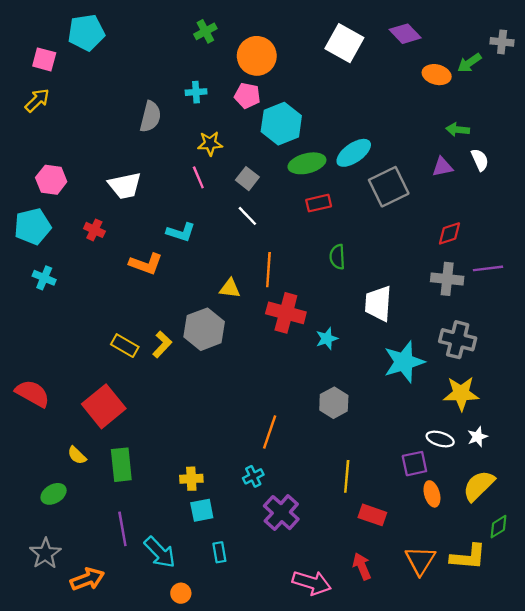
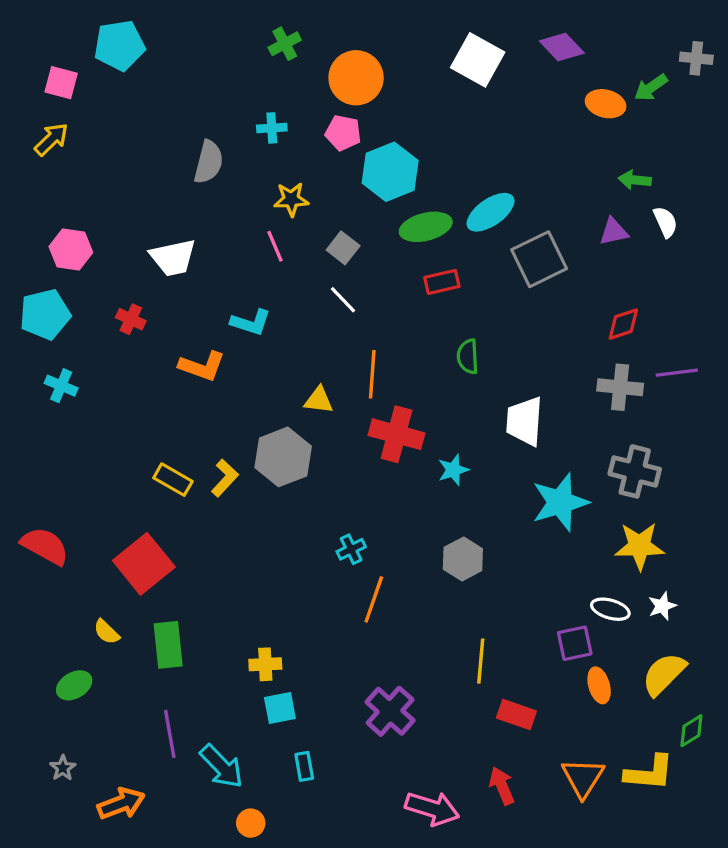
cyan cross: (253, 476) -> (351, 549), moved
gray star: (45, 553) -> (63, 768), size x0.6

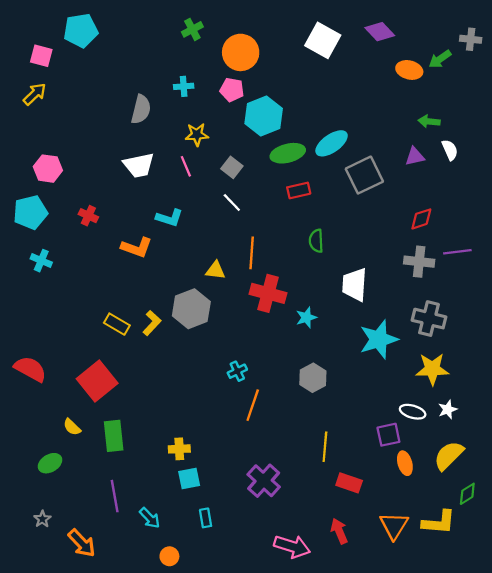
white trapezoid: (173, 258) -> (139, 165), moved
cyan arrow: (222, 766) -> (150, 518), size x0.7
orange arrow: (121, 804) -> (82, 543), turned 68

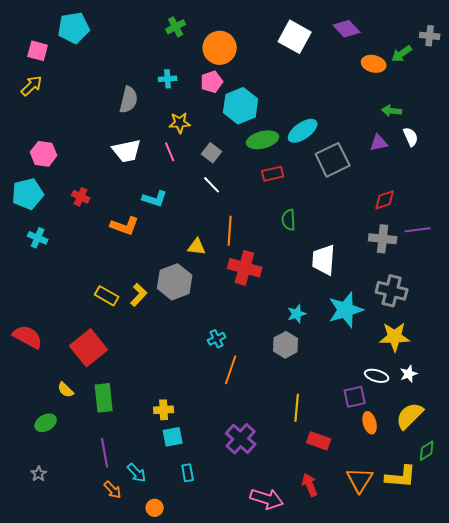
pink pentagon: (232, 90) -> (212, 82), turned -30
cyan star: (306, 317) -> (297, 314), moved
orange arrow: (82, 543) -> (113, 490), moved, size x0.7

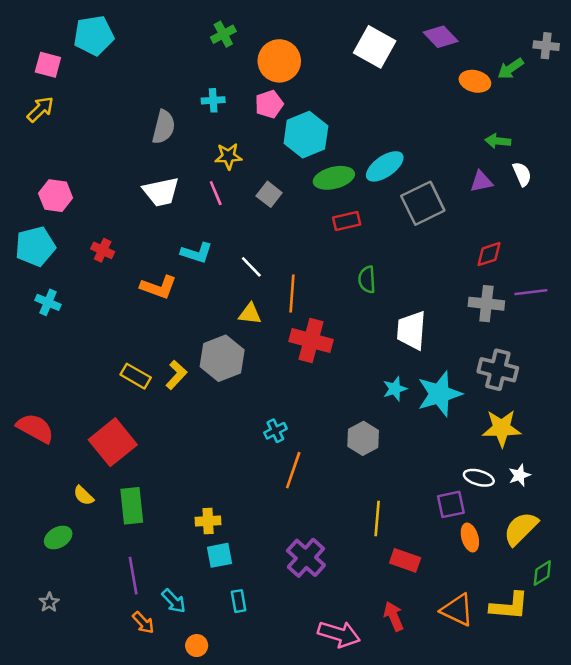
white line: (212, 185) -> (251, 267), moved
cyan star: (297, 314) -> (395, 389), moved
orange triangle: (360, 480) -> (457, 610), turned -36

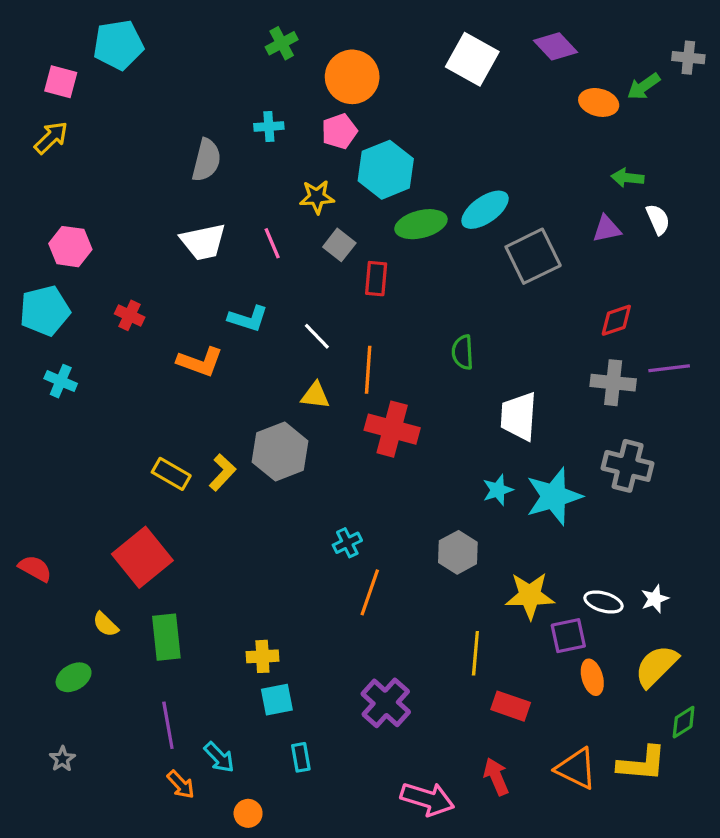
yellow star: (228, 156) -> (317, 197), moved
red rectangle: (347, 221) -> (376, 279), moved, turned -72
red semicircle: (35, 428) -> (35, 568), moved, size x0.7
yellow star: (502, 428) -> (530, 596), moved

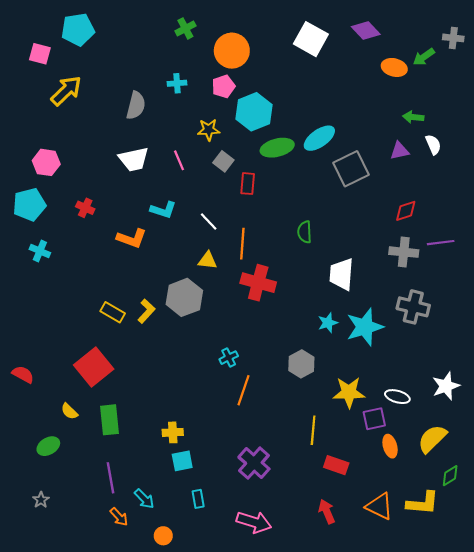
yellow arrow: (51, 138) -> (66, 91), moved, size x1.4
white star: (655, 599) -> (446, 386), moved, size x1.5
pink arrow: (427, 799) -> (254, 522), moved

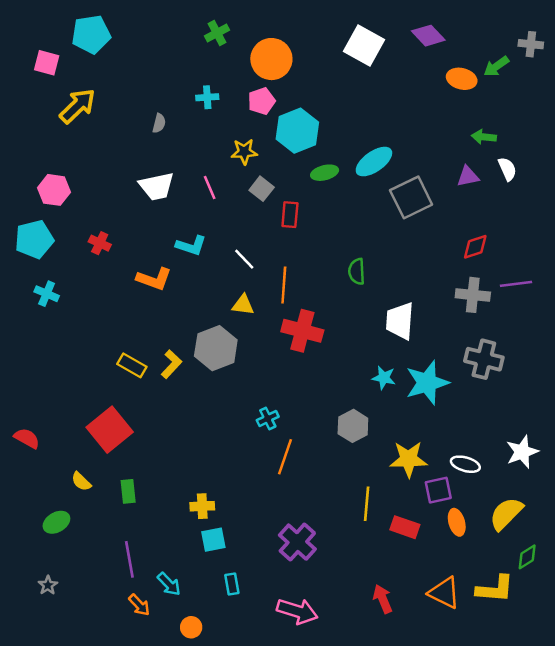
gray semicircle: (136, 105) -> (159, 123), size x0.6
green ellipse: (277, 148) -> (325, 173), size x0.7
cyan star: (328, 323) -> (384, 378), turned 30
green rectangle: (109, 420) -> (128, 491), size x0.7
red rectangle: (336, 465) -> (405, 527), moved

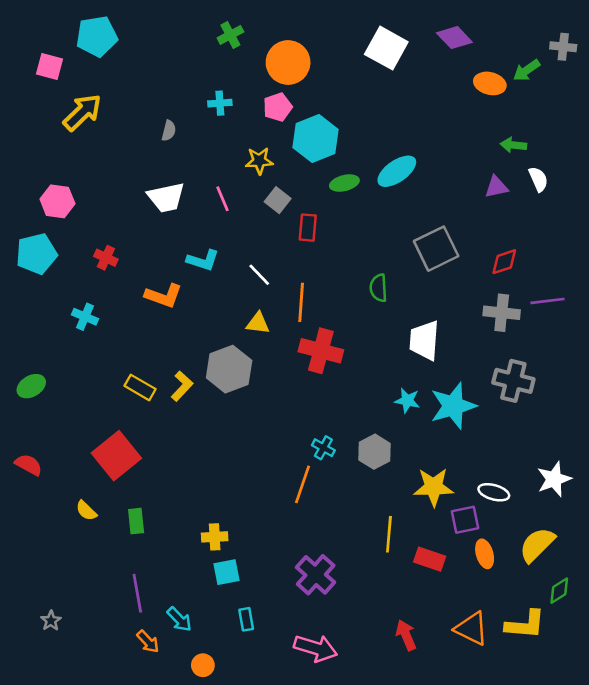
gray square: (411, 197) -> (436, 249), moved
cyan cross: (47, 294) -> (85, 317), moved
cyan cross: (268, 418) -> (323, 448), moved, turned -35
green ellipse: (56, 522) -> (31, 386), moved

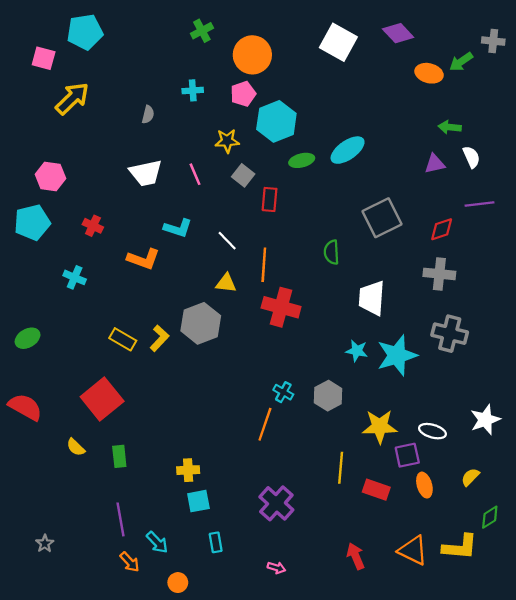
purple line: (547, 301) -> (479, 204), moved
red semicircle: (29, 465) -> (25, 407), size x1.4
yellow semicircle: (537, 545) -> (470, 477), size x0.6
pink arrow: (316, 648) -> (276, 568), size x0.5

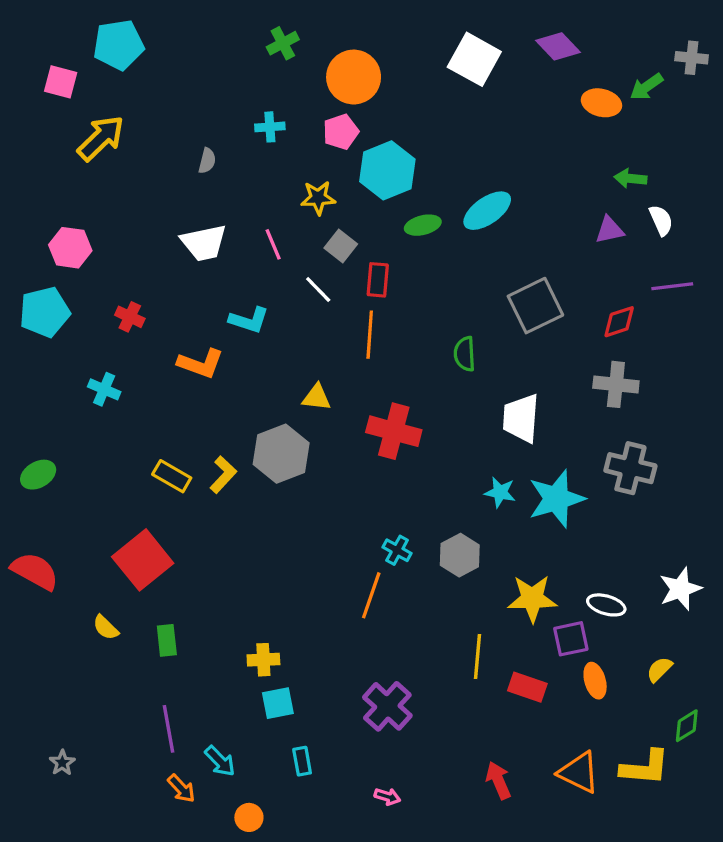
white line: (227, 241) -> (318, 289), moved
orange line: (264, 265) -> (370, 335), moved

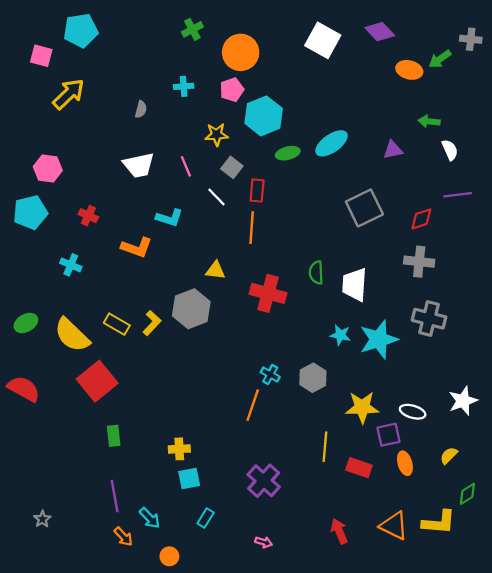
purple triangle: (610, 230) -> (393, 150), moved
green semicircle: (465, 354) -> (316, 273), moved
yellow semicircle: (106, 628) -> (72, 335), moved, size x2.0
cyan rectangle: (302, 761) -> (206, 518), turned 42

